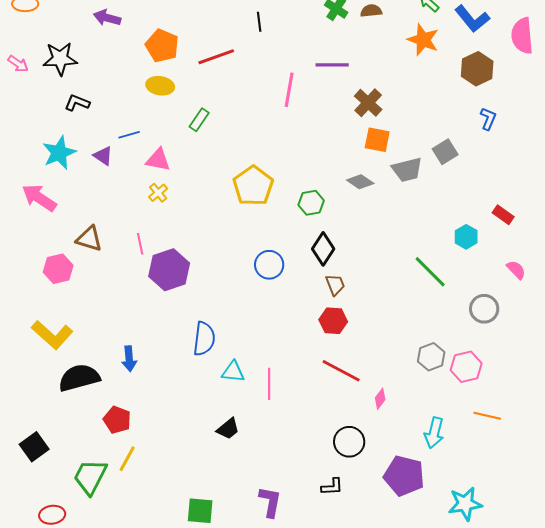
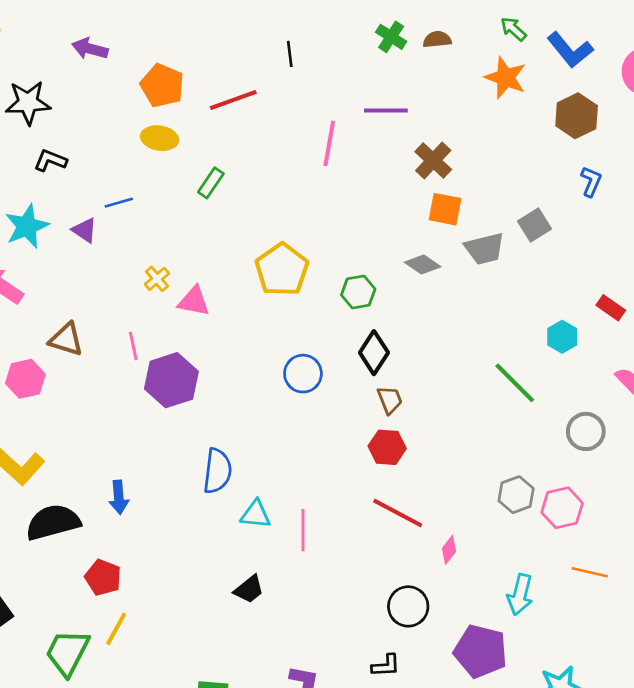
pink triangle: (158, 160) -> (194, 301), moved

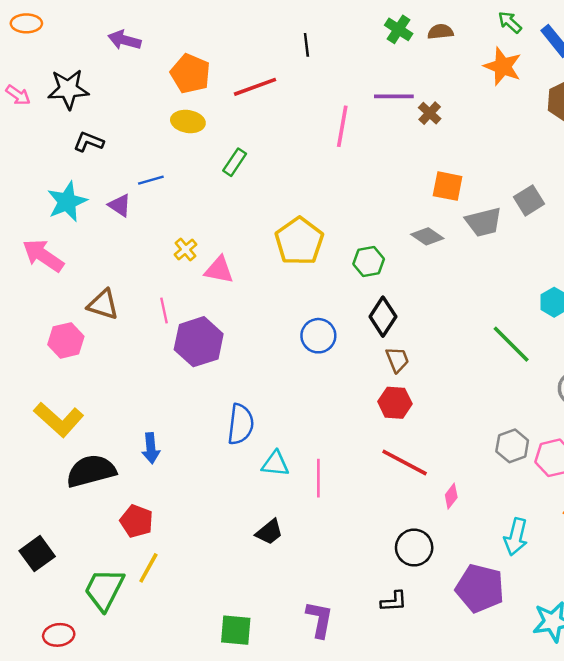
brown cross: (433, 160) -> (430, 113), moved, size x0.7

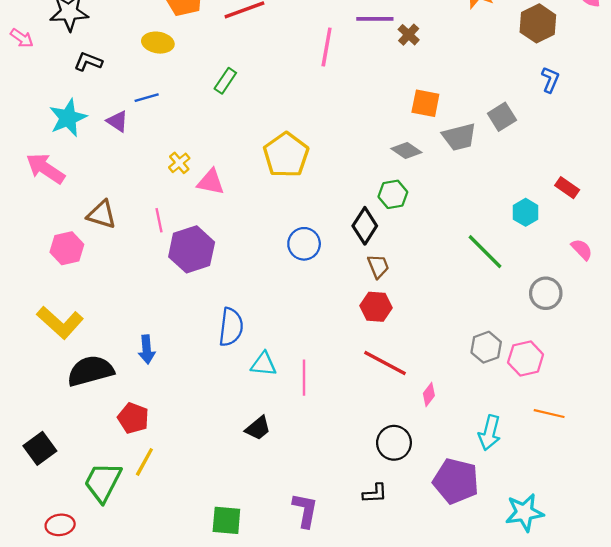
pink arrow: (18, 95) -> (22, 38), moved
yellow ellipse: (188, 121) -> (158, 43), moved
green hexagon: (369, 262) -> (393, 194), moved

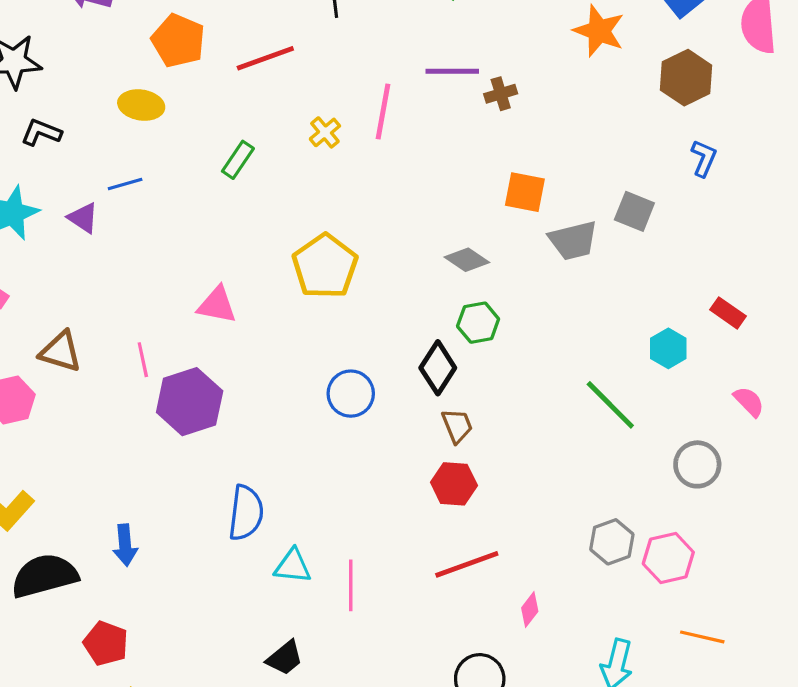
brown cross: (409, 35) -> (501, 94), turned 30
gray square: (502, 117) -> (634, 211), turned -36
gray diamond: (406, 150) -> (467, 260), moved
yellow cross: (179, 163) -> (325, 132), moved
red line: (385, 363) -> (467, 564), turned -48

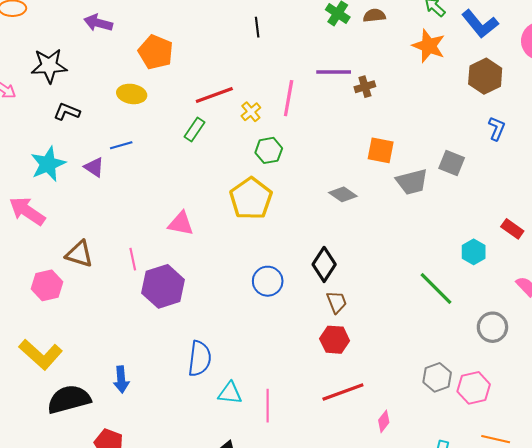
red line: (265, 58) -> (214, 95), moved
green hexagon: (478, 323) -> (269, 150), moved

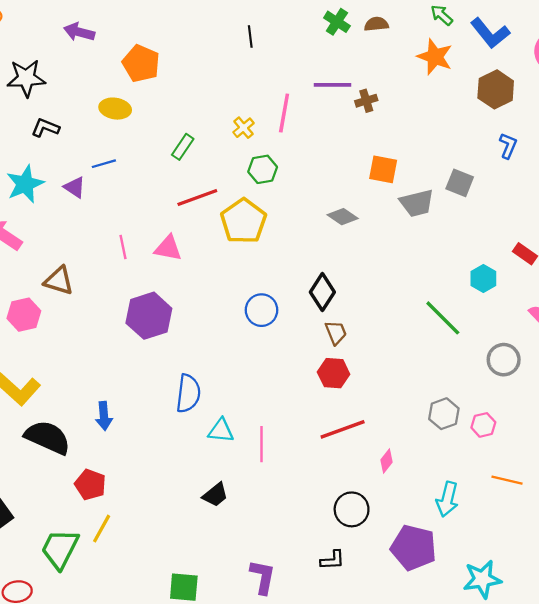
red line: (214, 95) -> (197, 197), moved
pink line: (133, 259) -> (123, 247), moved
pink hexagon: (474, 388) -> (483, 425), size x0.7
black semicircle: (69, 399) -> (48, 437), turned 39

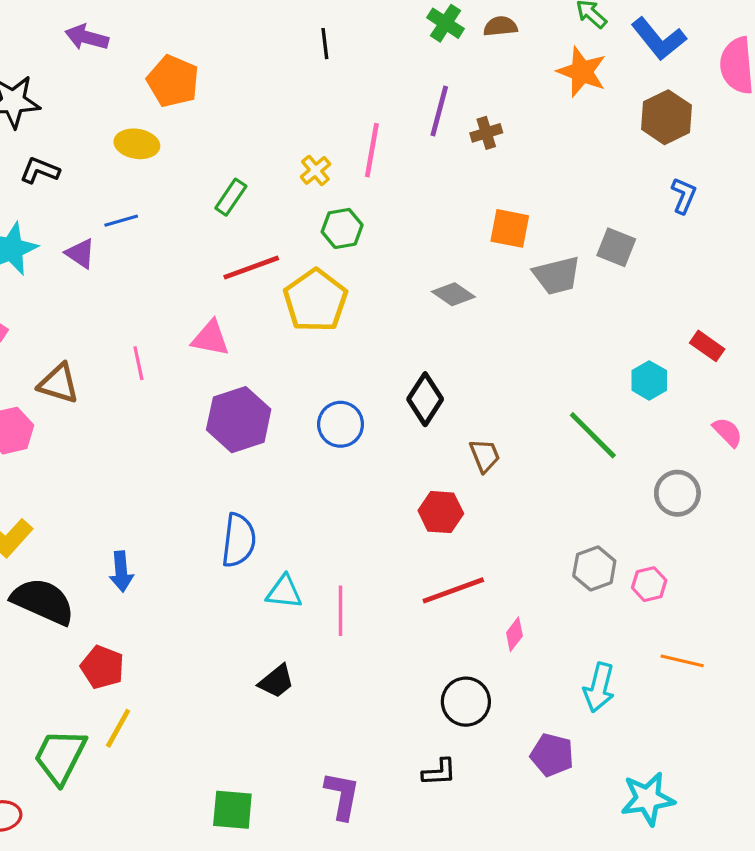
purple line: (332, 85) -> (439, 111), turned -75
pink line: (123, 247) -> (138, 363), moved
purple hexagon: (149, 316) -> (239, 420), moved
brown trapezoid: (336, 333) -> (485, 456), moved
purple pentagon: (414, 548) -> (552, 755), size x0.7

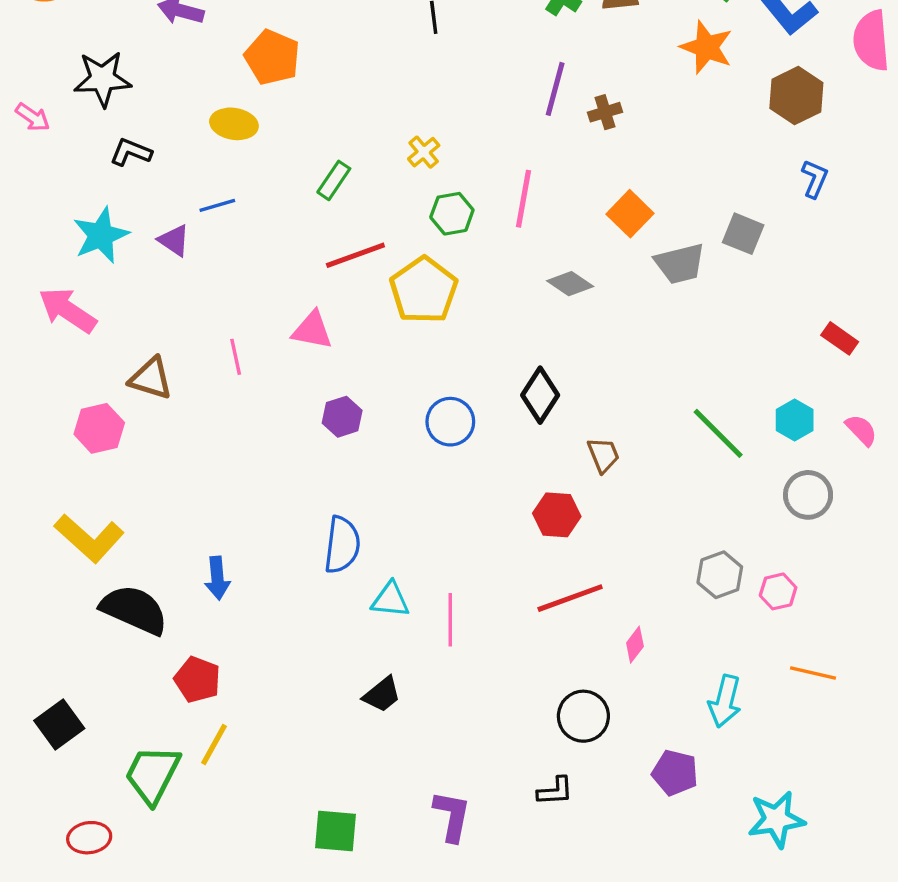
pink line: (372, 150) -> (523, 199), moved
orange square: (510, 228) -> (630, 214), turned 33
cyan hexagon: (649, 380) -> (795, 420), moved
purple hexagon: (239, 420) -> (342, 417), size x0.6

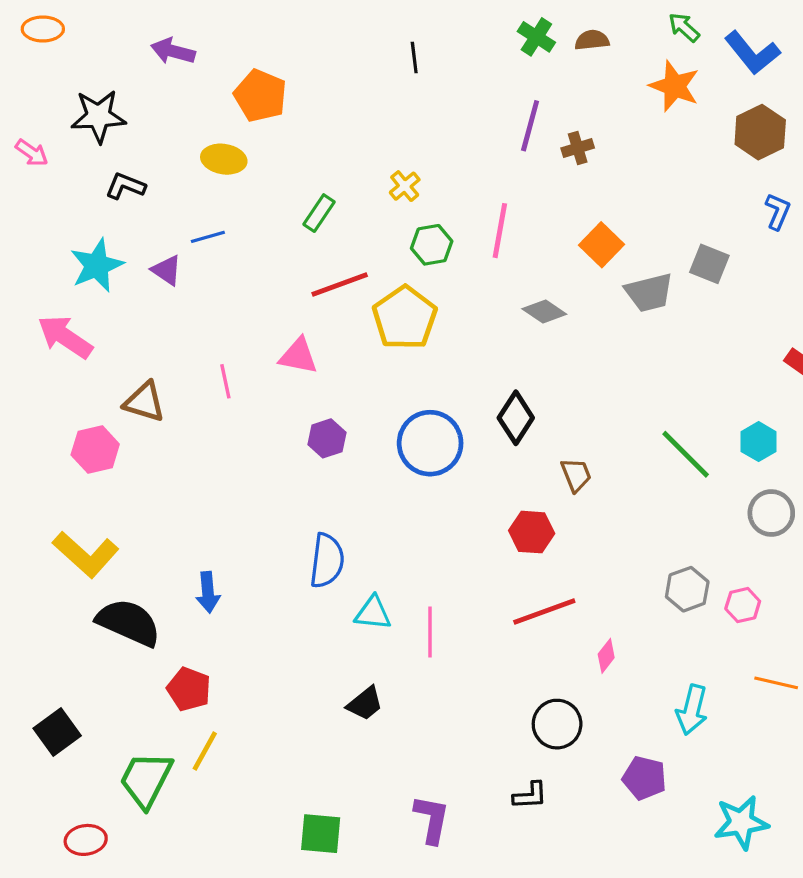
blue circle: (450, 422) -> (430, 443), size x1.4

